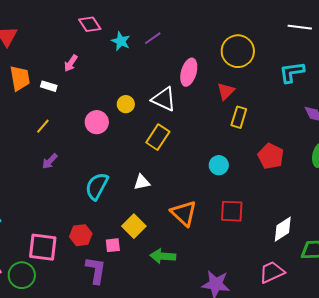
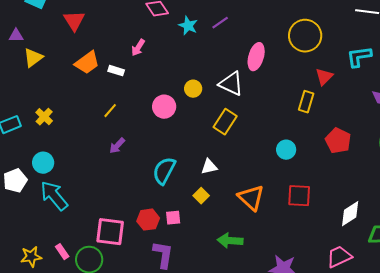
orange trapezoid: (20, 78) -> (87, 63), turned 64
red triangle: (226, 91) -> (324, 77), moved
yellow square: (134, 226) -> (201, 196), moved, size x0.7
pink square: (113, 245) -> (173, 218), moved

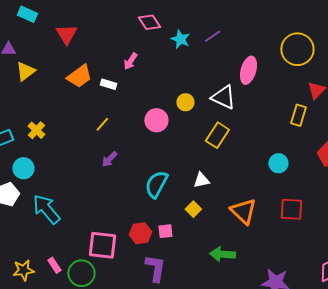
cyan circle: (43, 163) -> (23, 168), moved

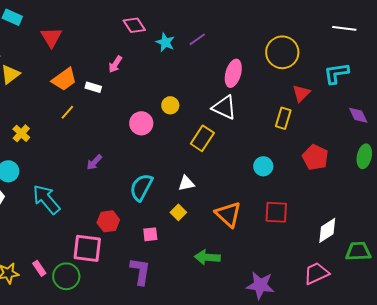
white triangle: (223, 97) -> (224, 107), moved
yellow line: (102, 124) -> (67, 112), moved
cyan arrow: (46, 209) -> (46, 199), moved
red hexagon: (140, 233) -> (108, 221), moved

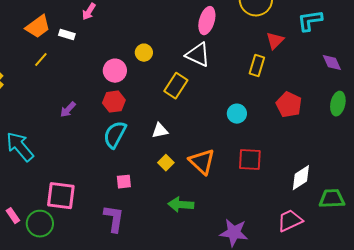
yellow square: (178, 212) -> (166, 163), moved
red hexagon: (108, 221) -> (114, 102), moved

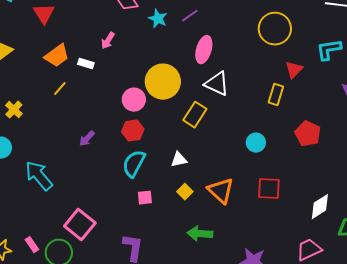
pink ellipse: (207, 21) -> (204, 50), moved
yellow circle: (144, 53) -> (163, 82), size x2.0
pink square: (124, 182) -> (145, 198), moved
pink square: (61, 196) -> (80, 225), turned 32

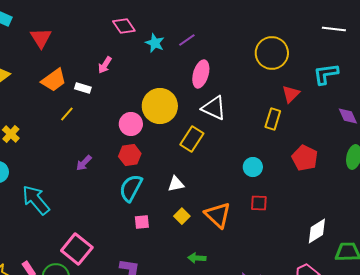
yellow line: (60, 89) -> (67, 114), moved
red square: (269, 189) -> (259, 203), moved, size x0.7
green arrow: (200, 234) -> (197, 258), size x0.7

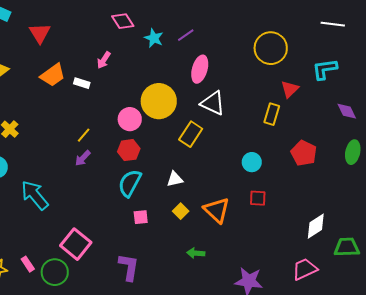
yellow line: (67, 114) -> (84, 135), moved

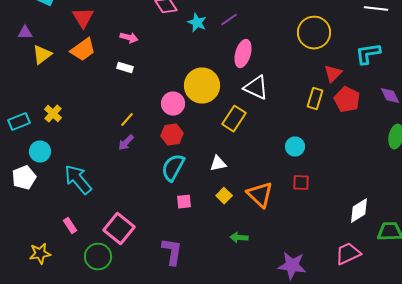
pink arrow: (104, 60) -> (129, 38), moved, turned -108
orange trapezoid: (53, 75) -> (83, 50), moved
red pentagon: (304, 153) -> (347, 100), moved
pink rectangle: (28, 264) -> (70, 226), moved

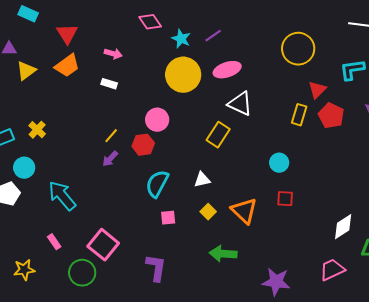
pink ellipse: (243, 54) -> (227, 70), turned 56
yellow circle: (202, 86) -> (183, 75), moved
red hexagon: (172, 135) -> (143, 145), moved
green arrow: (239, 238) -> (223, 254), size x1.5

